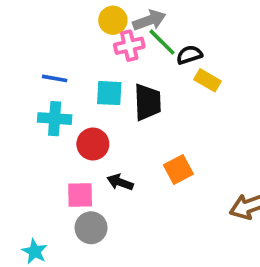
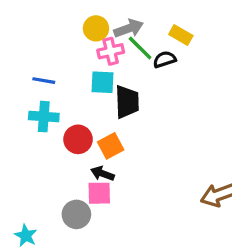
yellow rectangle: (208, 80) -> (181, 35), moved
cyan square: (109, 93) -> (103, 82), moved
orange square: (178, 170) -> (111, 146), moved
pink square: (80, 195) -> (99, 193), moved

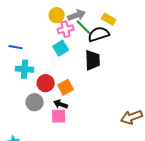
black semicircle: (165, 59) -> (99, 34), size x1.5
blue line: (44, 81) -> (16, 47), moved
cyan square: (103, 82) -> (61, 48), turned -35
black trapezoid: (127, 102) -> (93, 60), moved
gray circle: (76, 214) -> (35, 102), moved

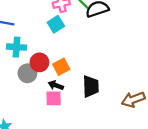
black trapezoid: (93, 60) -> (91, 86), moved
gray circle: (35, 102) -> (27, 73), moved

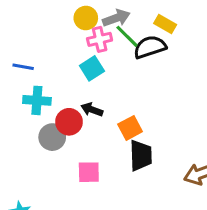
orange square: (61, 67) -> (130, 128), moved
black arrow: (56, 85) -> (92, 110), moved

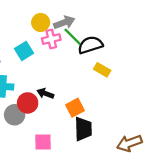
yellow rectangle: (165, 24) -> (102, 70), moved
cyan square: (92, 68) -> (24, 51), moved

